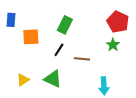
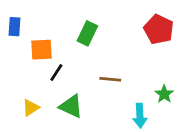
green star: (113, 45) -> (164, 94), moved
black line: (59, 50) -> (56, 73), moved

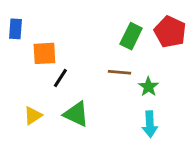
green rectangle: (87, 33) -> (131, 36), moved
brown line: (110, 79) -> (120, 72), moved
green star: (164, 94) -> (148, 87), moved

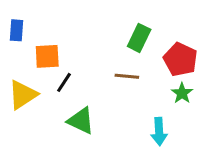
red pentagon: (170, 32) -> (180, 59), moved
green star: (148, 87) -> (182, 93), moved
yellow triangle: (33, 116) -> (23, 95), moved, size x1.5

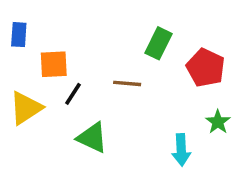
brown line: (127, 76) -> (127, 83), moved
green star: (182, 93) -> (218, 122), moved

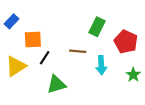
blue rectangle: (19, 35) -> (11, 21), turned 40
green triangle: (92, 138) -> (56, 84), turned -42
cyan arrow: (181, 150) -> (101, 65), moved

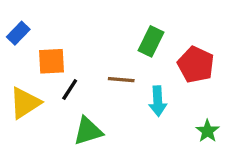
green star: (133, 75) -> (207, 131), moved

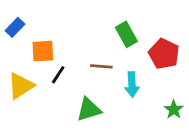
green rectangle: (151, 41) -> (126, 34), turned -55
green triangle: (88, 131) -> (89, 110), moved

